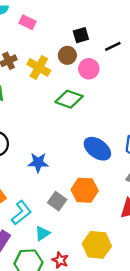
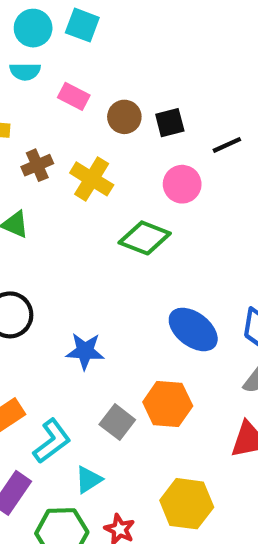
brown circle: (67, 55) -> (124, 117), moved

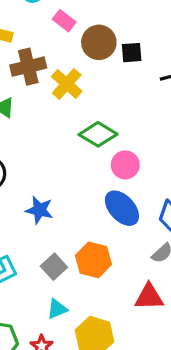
brown circle: (124, 117) -> (99, 42), size x1.4
brown cross: (37, 165) -> (28, 67), size x1.5
pink circle: (182, 184) -> (125, 165), moved
cyan triangle: (89, 480) -> (57, 309), moved

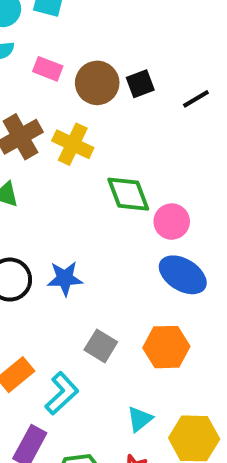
green diamond: (98, 134) -> (128, 194), turned 54
blue star: (39, 210) -> (65, 278), moved
gray square: (54, 267) -> (101, 346), moved

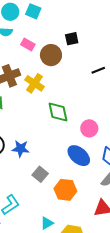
black square: (140, 84) -> (72, 39), moved
pink circle: (172, 222) -> (89, 128), moved
gray square: (101, 346) -> (40, 174), moved

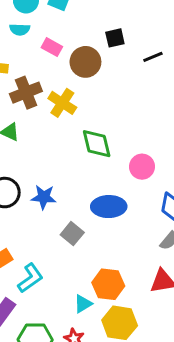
black line: (98, 70) -> (153, 57), moved
blue ellipse: (79, 156) -> (109, 207), moved, turned -40
orange hexagon: (65, 190) -> (108, 284), moved

